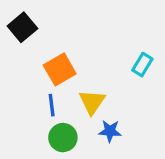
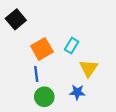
cyan rectangle: (142, 65) -> (72, 46), moved
yellow triangle: (92, 102) -> (89, 68), moved

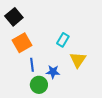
orange square: (42, 49) -> (22, 43), moved
blue star: (77, 92) -> (53, 72), moved

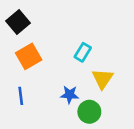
blue line: (32, 65) -> (21, 96), moved
green circle: (39, 85) -> (89, 112), moved

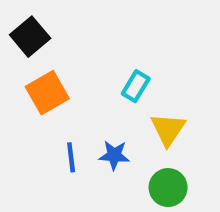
blue line: (21, 96) -> (71, 157), moved
green circle: (89, 112) -> (168, 188), moved

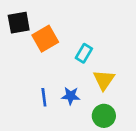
black square: (30, 37) -> (19, 23), turned 30
orange square: (47, 93) -> (45, 39), moved

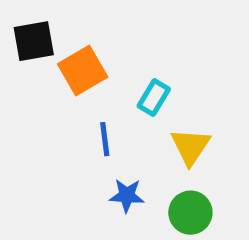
blue star: (71, 96) -> (127, 195), moved
blue line: (44, 97) -> (105, 139), moved

